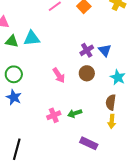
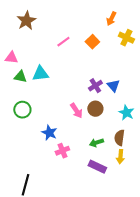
pink arrow: (59, 75) -> (76, 111), moved
blue star: (14, 97) -> (49, 133), moved
green arrow: (75, 113) -> (96, 143), moved
purple rectangle: (89, 143) -> (97, 167), moved

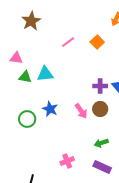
purple cross: (95, 86) -> (100, 86), turned 32
green circle: (22, 110) -> (27, 119), moved
blue star: (49, 133) -> (50, 109), moved
pink cross: (62, 151) -> (67, 161), moved

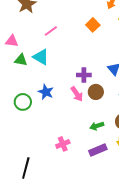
pink line: (68, 42) -> (51, 31), moved
cyan triangle: (45, 74) -> (41, 57), turned 36
purple cross: (100, 86) -> (84, 75), moved
purple rectangle: (102, 167) -> (98, 150), turned -48

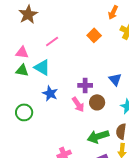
pink triangle: (12, 41) -> (22, 52), moved
blue star: (46, 92) -> (50, 93), moved
green arrow: (97, 126) -> (98, 136), size x1.5

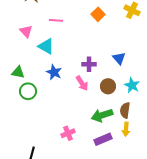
pink line: (52, 41) -> (56, 20), turned 40
pink triangle: (22, 52) -> (26, 31), turned 40
green triangle: (22, 70) -> (18, 72), moved
brown circle: (97, 102) -> (108, 86), moved

